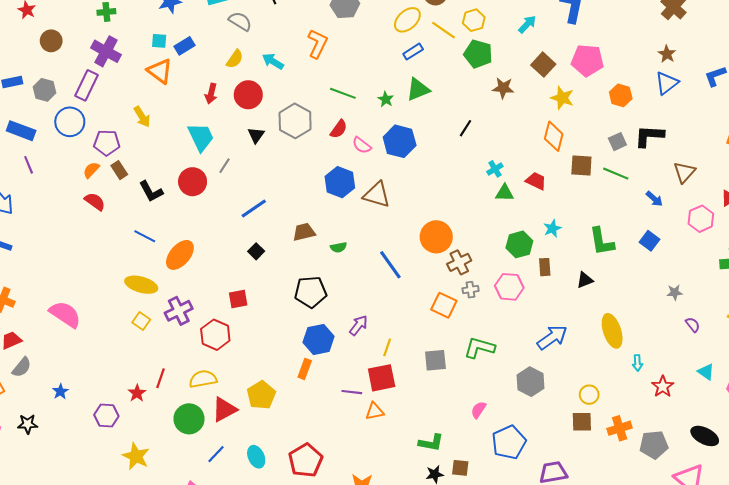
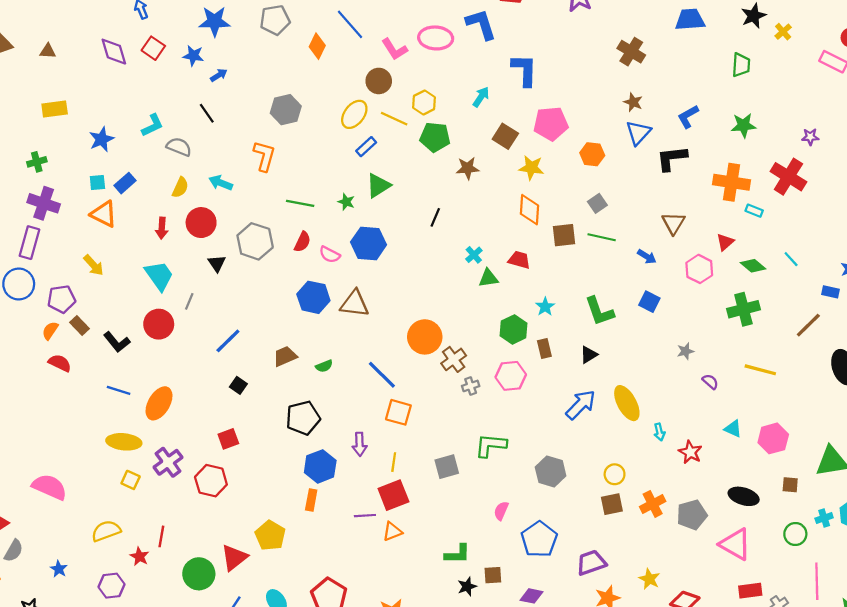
black L-shape: (649, 136) -> (672, 158), moved
orange square: (444, 305) -> (398, 412), moved
purple arrow: (359, 325) -> (360, 444), turned 150
blue arrow: (552, 337) -> (581, 405), moved
yellow semicircle: (203, 379) -> (106, 531), moved

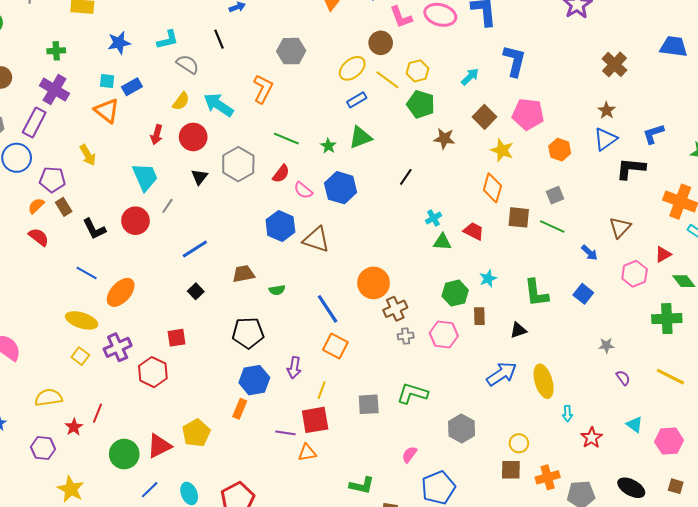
cyan arrow: (221, 183) -> (218, 105), size x1.4

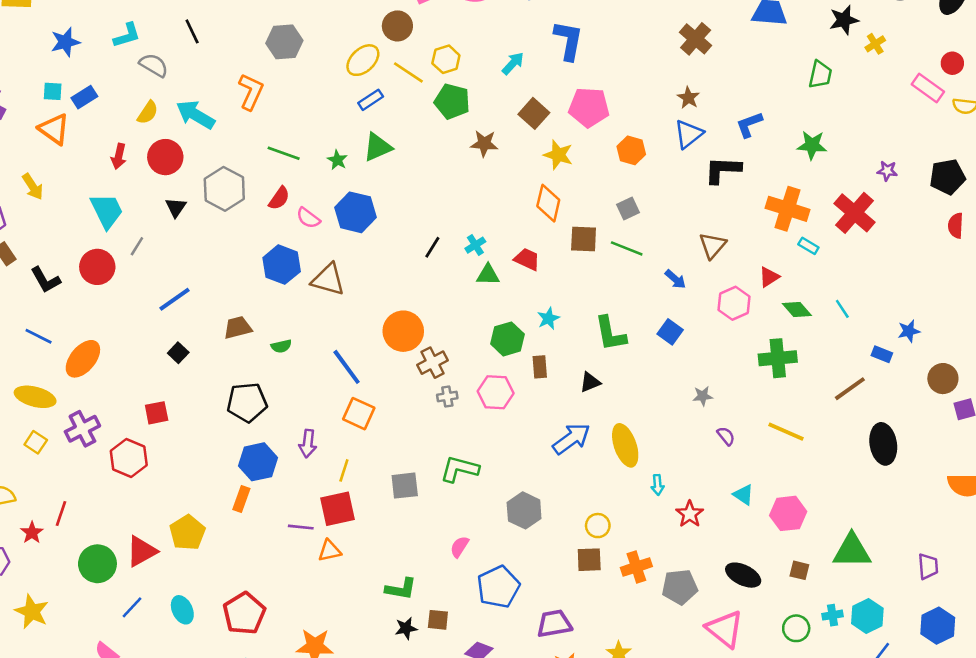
black line: (406, 177) -> (432, 247), moved

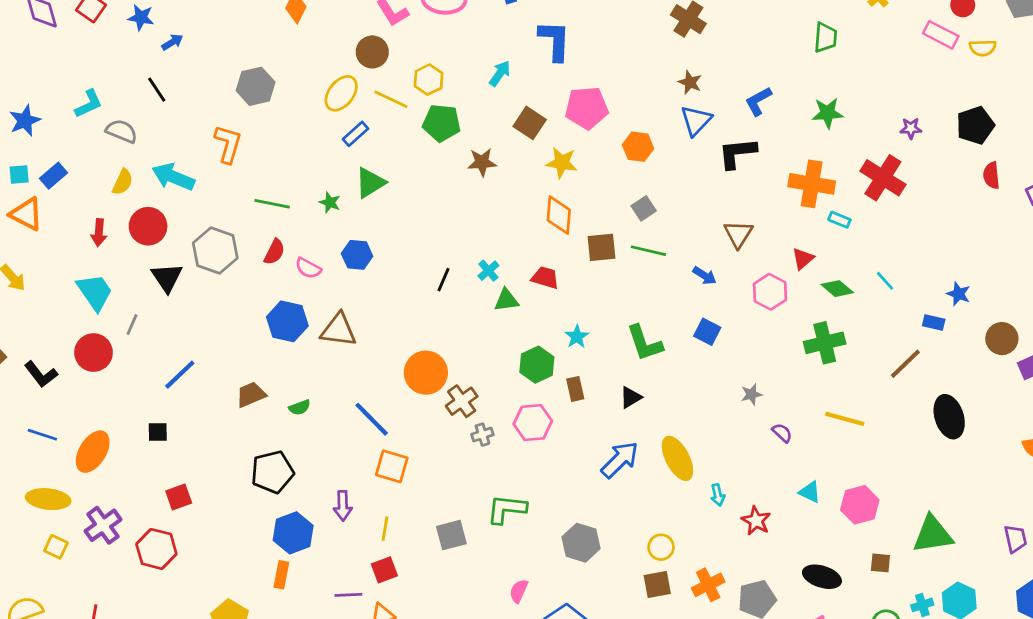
black triangle: (176, 207) -> (167, 278), size x1.4
blue hexagon: (355, 212) -> (357, 255), size x0.7
blue star: (909, 331) -> (959, 294), turned -30
black square: (178, 353) -> (158, 432), moved, turned -36
red square: (338, 509) -> (384, 570), size x0.7

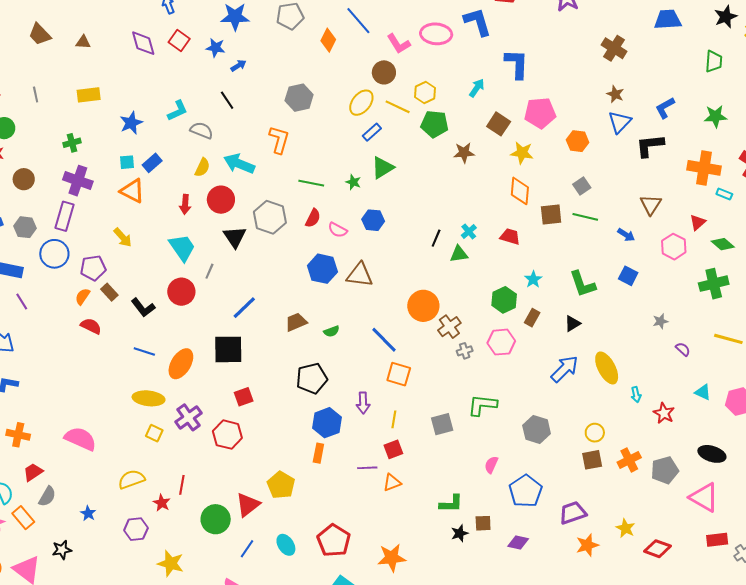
green triangle: (506, 300) -> (459, 254), moved
brown rectangle: (575, 389) -> (532, 318), turned 42
black square: (158, 432) -> (228, 349), size x2.0

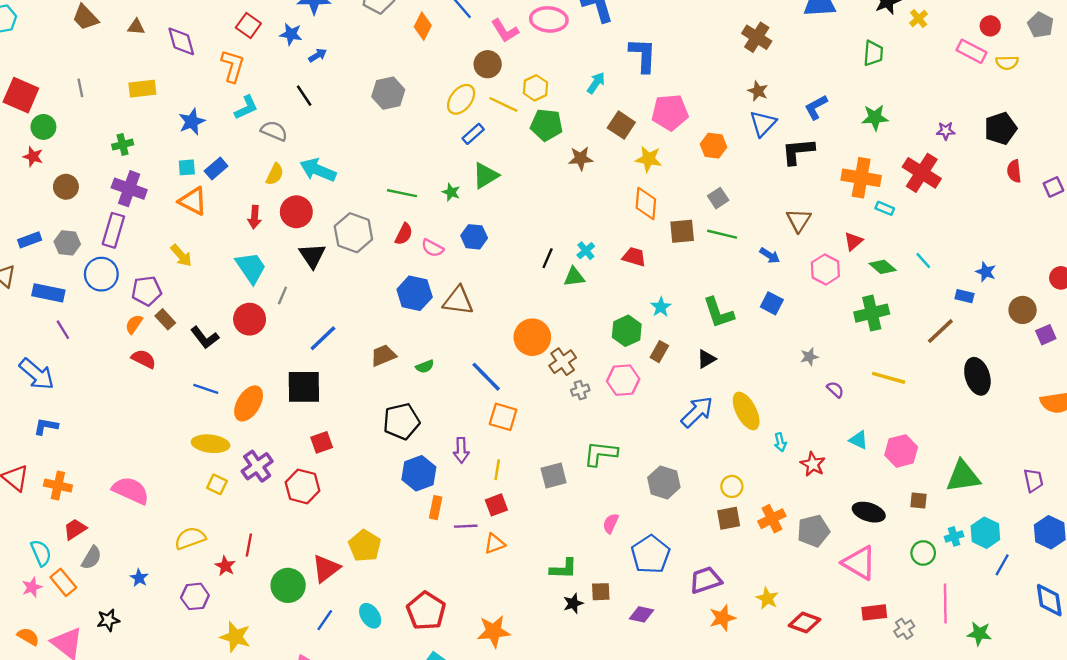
purple diamond: (143, 43) -> (181, 41), moved
orange L-shape: (279, 140) -> (233, 66), moved
orange rectangle: (318, 453) -> (436, 508), moved

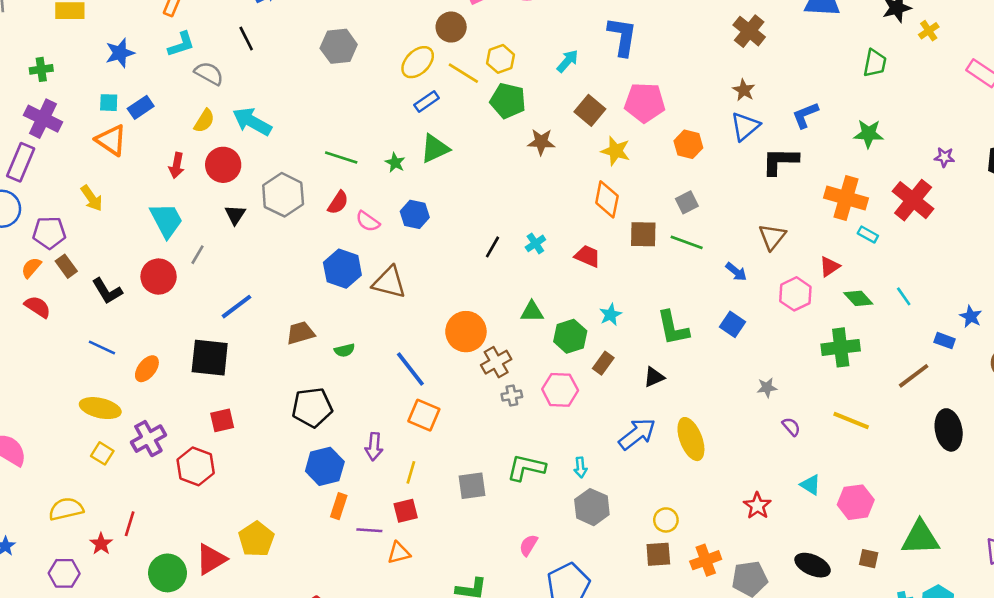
black triangle: (312, 256) -> (235, 215), size x0.7
green triangle: (574, 277) -> (532, 312), moved
orange ellipse: (249, 403) -> (147, 369), size x0.7
cyan arrow: (780, 442) -> (580, 467), moved

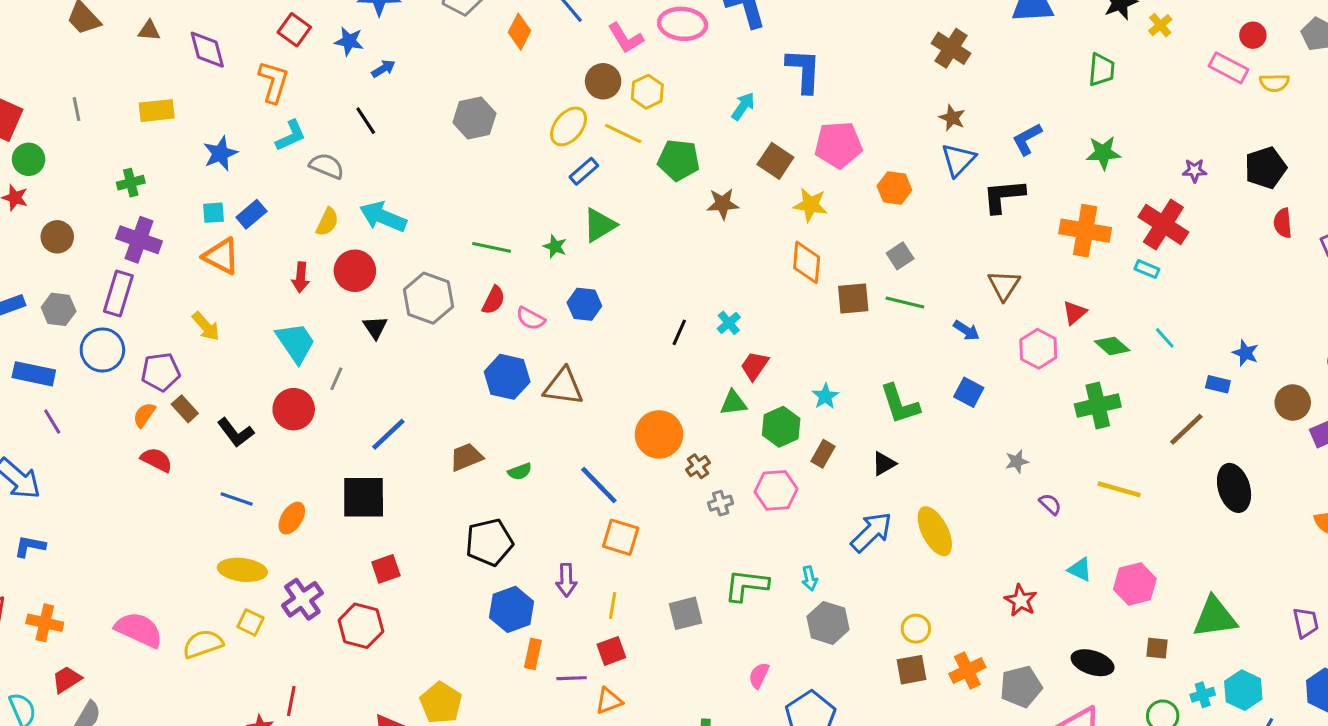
yellow hexagon: (501, 59) -> (647, 92), moved
cyan rectangle: (868, 234) -> (1147, 269), moved
red trapezoid: (587, 256) -> (755, 366), moved, turned -72
brown cross: (496, 362) -> (698, 466), size x0.7
yellow semicircle: (66, 509) -> (203, 644), moved

